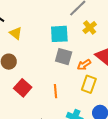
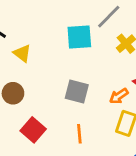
cyan square: (59, 34) -> (79, 37), moved
gray square: (64, 57) -> (77, 91), moved

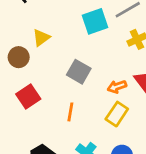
cyan square: (79, 37) -> (95, 21), turned -30
yellow triangle: (22, 53) -> (41, 38), moved, turned 30

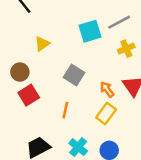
brown circle: (19, 57) -> (20, 72), moved
orange arrow: (117, 87) -> (107, 89), turned 70

